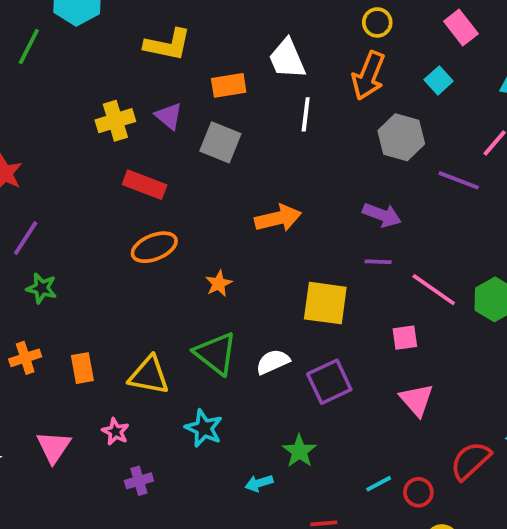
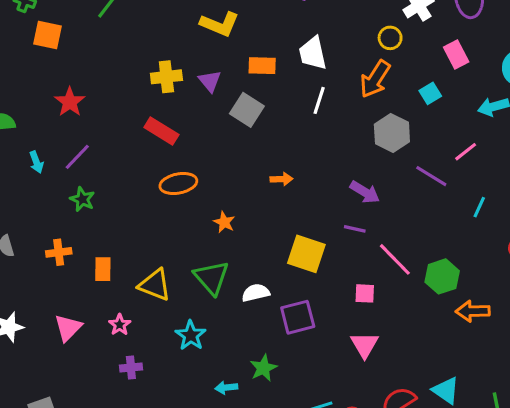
red rectangle: (145, 185) -> (161, 131), moved
orange arrow: (278, 218) -> (282, 179), size x0.6
orange star: (219, 284) -> (224, 222), turned -30

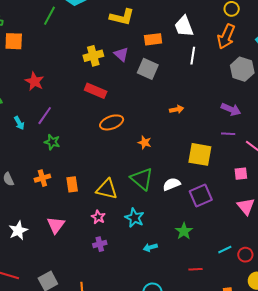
pink star: (120, 325) -> (98, 217), moved
cyan arrow: (226, 388) -> (150, 247), moved

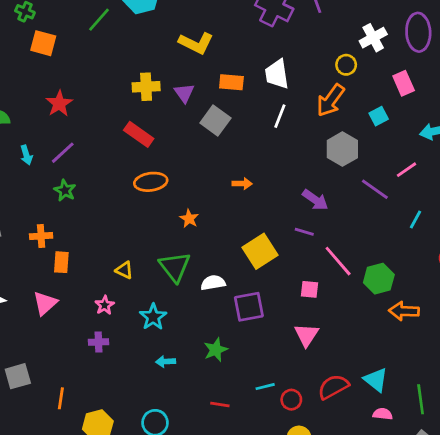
yellow square: (200, 154) -> (260, 251), turned 35
orange rectangle: (72, 184) -> (61, 262), moved
yellow triangle: (107, 189) -> (124, 270), size x0.6

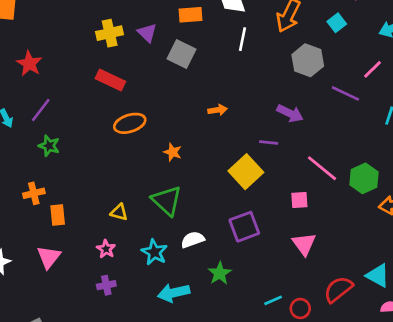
purple line: (304, 232) -> (269, 142), moved
white semicircle: (213, 283) -> (193, 240), moved
cyan arrow: (166, 362) -> (174, 293), size x1.6

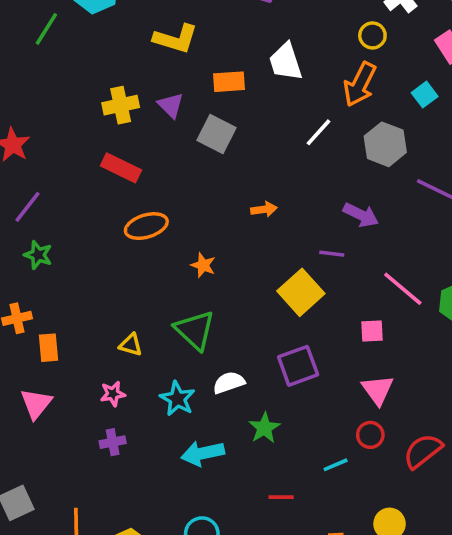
white line: (242, 39) -> (319, 132), moved, turned 30
pink star: (106, 249) -> (113, 394), turned 30
red circle: (300, 308) -> (370, 435), moved

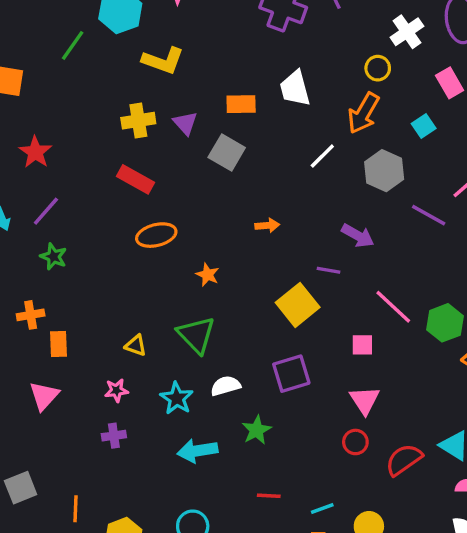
yellow L-shape: (176, 39) -> (163, 61), moved
cyan line: (336, 465) -> (322, 508), moved

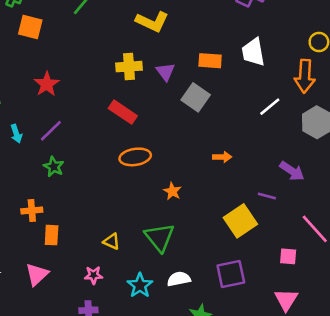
orange arrow: (363, 113) -> (305, 76), turned -32

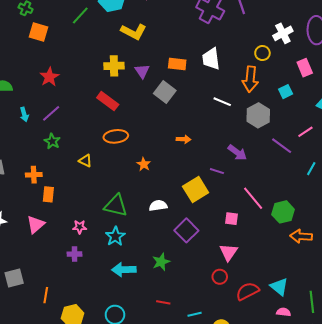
white line: (270, 107) -> (222, 102), turned 60
green triangle: (160, 237) -> (116, 206), moved, turned -40
yellow triangle: (112, 241) -> (85, 161), moved
purple square: (231, 274) -> (186, 230), turned -35
white semicircle: (179, 279) -> (158, 206), moved

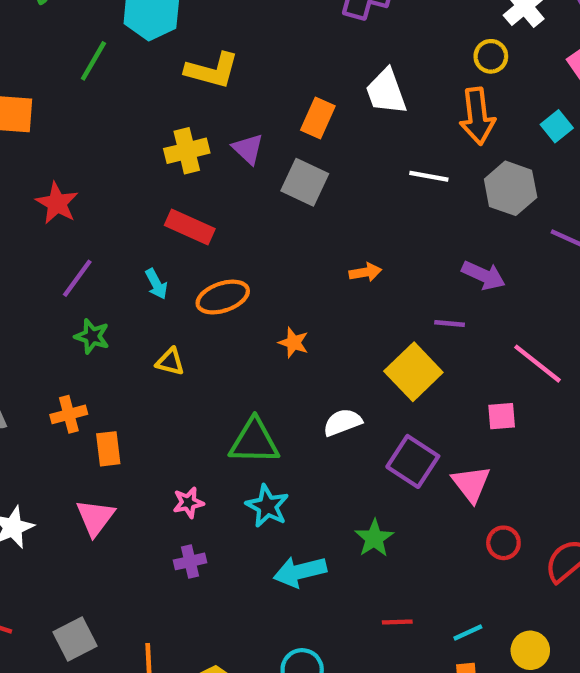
orange rectangle: (177, 64) -> (318, 118), turned -60
cyan arrow: (24, 114) -> (156, 284), moved
pink triangle: (229, 252) -> (471, 484), moved

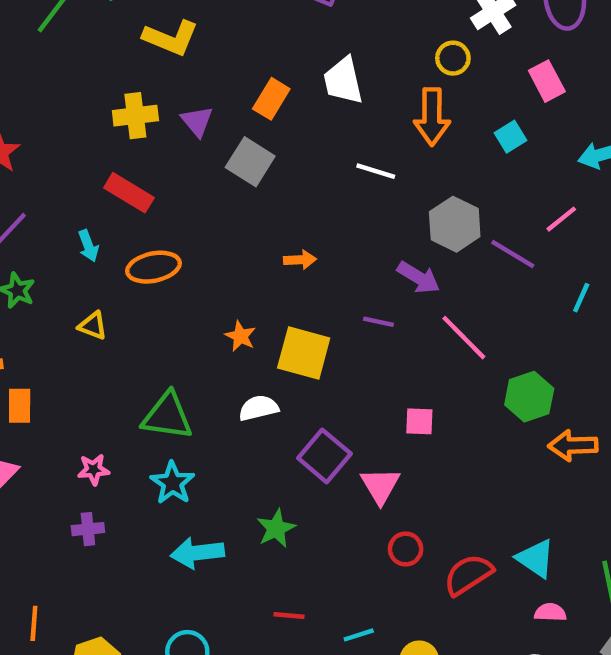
gray hexagon: (511, 188) -> (455, 224), moved
orange star: (294, 343) -> (240, 336), moved
pink line: (537, 364) -> (464, 338), moved
yellow square: (413, 372) -> (304, 353), moved, turned -38

